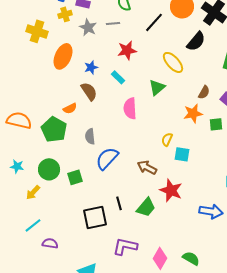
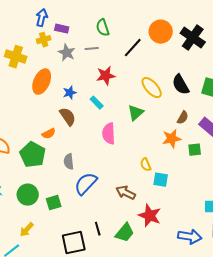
black semicircle: (196, 41) -> (181, 85), moved, turned 110
yellow semicircle: (167, 139) -> (146, 165), turned -48
yellow arrow: (33, 192) -> (27, 230), moved

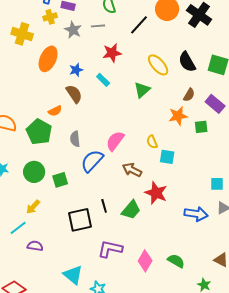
pink semicircle: (109, 134) -> (115, 141), moved, turned 40

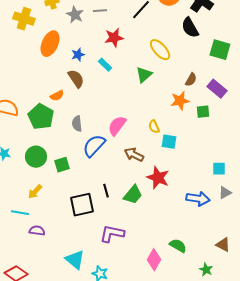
black semicircle: (187, 62) -> (190, 28), moved
cyan line: (18, 228) -> (20, 213), turned 48
pink diamond: (145, 261) -> (154, 260), moved

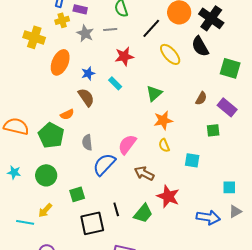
yellow ellipse: (160, 50) -> (170, 54), moved
orange star: (180, 101) -> (163, 120), moved
cyan square: (169, 142) -> (192, 160), moved
green square: (62, 165) -> (77, 194), moved
cyan line: (20, 213) -> (25, 222), moved

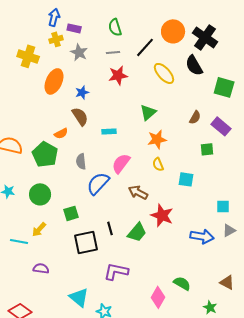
gray line: (110, 29) -> (113, 52), moved
cyan rectangle: (115, 83) -> (109, 131), moved, turned -48

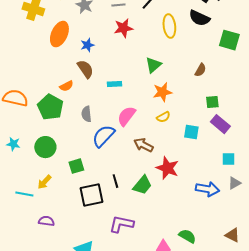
black semicircle: (194, 65) -> (199, 18), turned -35
yellow ellipse: (164, 73) -> (169, 26), turned 35
purple rectangle: (221, 126) -> (220, 124), moved
yellow semicircle: (158, 164) -> (163, 117), turned -96

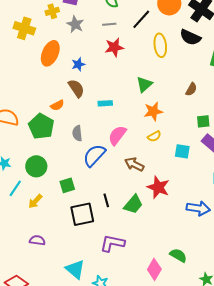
cyan line: (24, 194) -> (15, 188), moved, turned -66

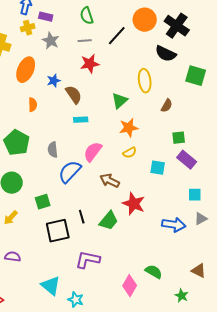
yellow ellipse: (160, 45) -> (145, 81), moved
brown semicircle: (76, 88) -> (74, 95), moved
orange semicircle: (57, 105) -> (33, 105), moved, turned -64

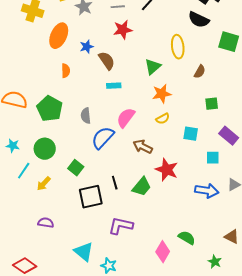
purple rectangle: (187, 160) -> (229, 136), moved
cyan square: (195, 195) -> (213, 158), moved
green square: (43, 202) -> (76, 168), turned -35

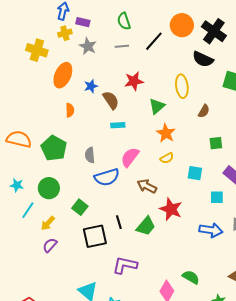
red star: (123, 30) -> (134, 81), moved
orange star: (162, 94) -> (166, 133), turned -30
blue semicircle: (103, 138) -> (107, 177), turned -150
purple semicircle: (46, 223) -> (50, 245), moved, turned -56

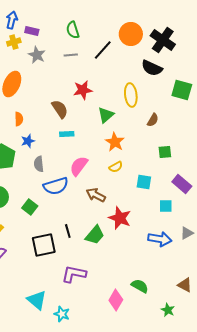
blue star: (91, 86) -> (28, 141), moved
green square: (80, 207) -> (30, 207), moved

